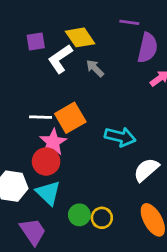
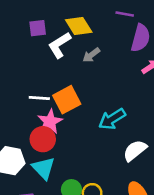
gray arrow: (95, 68) -> (91, 55), turned -84
cyan arrow: (120, 137) -> (112, 119), turned 132

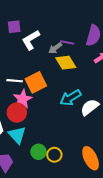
purple line: (125, 14) -> (67, 42), moved
yellow diamond: (79, 26) -> (66, 63), moved
white semicircle: (135, 150) -> (90, 107), moved

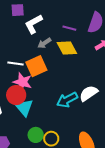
gray arrow: (55, 48) -> (44, 43), moved
cyan arrow: (71, 98) -> (67, 100), moved
pink star: (23, 99) -> (22, 82), turned -30
cyan triangle: (17, 135) -> (24, 108), moved

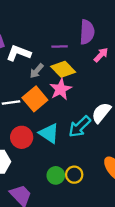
white L-shape: (34, 24) -> (19, 53), turned 65
pink star: (22, 82) -> (61, 89), moved, turned -30
cyan triangle: (24, 108) -> (49, 133), moved

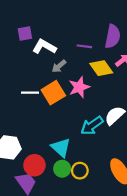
yellow diamond: (63, 69) -> (101, 68), moved
cyan triangle: (49, 133) -> (61, 148), moved
red circle: (22, 137) -> (34, 165), moved

